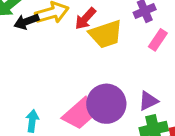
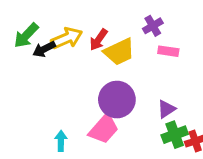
pink rectangle: (158, 40) -> (168, 51), turned 72
purple circle: (106, 104) -> (117, 100), moved

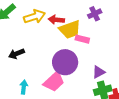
red arrow: (99, 40) -> (56, 20), turned 56
black arrow: (44, 49) -> (16, 54), moved
pink rectangle: (168, 51) -> (82, 39), moved

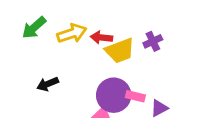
purple cross: (95, 14) -> (153, 41), moved
pink rectangle: (82, 39) -> (135, 96), moved

